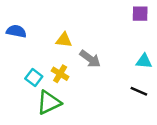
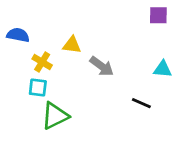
yellow cross: (60, 74) -> (42, 62), moved
cyan square: (34, 78) -> (38, 88), turned -30
black line: (139, 91) -> (141, 103), moved

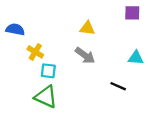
yellow triangle: (72, 45) -> (87, 28), moved
cyan square: (38, 88) -> (48, 71), moved
green triangle: (55, 116) -> (46, 97), turned 50

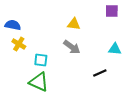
yellow cross: (35, 52) -> (19, 44), moved
black line: (118, 86) -> (100, 73), turned -48

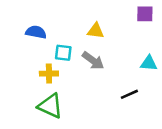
blue semicircle: (13, 25) -> (36, 32), moved
yellow cross: (19, 44) -> (49, 74), moved, turned -32
cyan square: (41, 60) -> (63, 53), moved

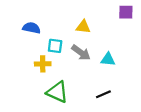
cyan triangle: (149, 63) -> (108, 59), moved
black line: (129, 94) -> (103, 94), moved
green triangle: (50, 106) -> (57, 92), moved

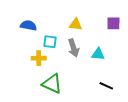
purple square: (126, 12) -> (113, 23), moved
gray arrow: (81, 53) -> (73, 48), turned 36
black line: (103, 94) -> (106, 86), moved, turned 48

